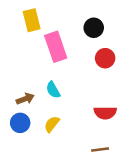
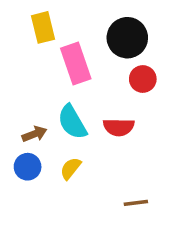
black circle: (94, 28) -> (127, 38), size x1.5
cyan semicircle: (53, 90) -> (72, 122), size x1.5
red semicircle: (105, 113) -> (119, 127), moved

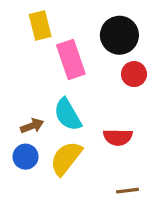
red semicircle: (119, 127) -> (118, 137), moved
yellow semicircle: (71, 168) -> (66, 158), size x1.6

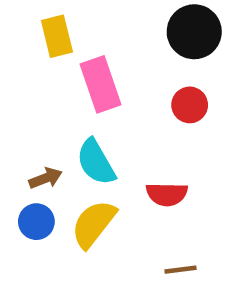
black circle: (119, 35) -> (194, 32), moved

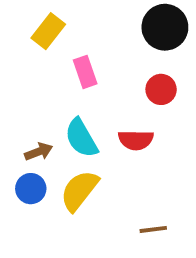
yellow rectangle: (57, 36) -> (48, 31), turned 52
pink rectangle: (100, 84) -> (85, 72), size x0.7
red semicircle: (167, 194) -> (136, 140), moved

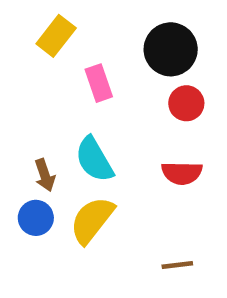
black circle: (165, 27) -> (171, 49), moved
red semicircle: (136, 140) -> (182, 173), moved
brown arrow: (39, 152) -> (45, 175), turned 92

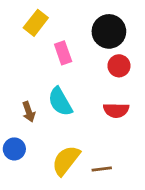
blue circle: (36, 218) -> (14, 149), moved
yellow semicircle: (92, 220) -> (66, 160), moved
brown line: (177, 265) -> (102, 169), moved

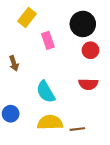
cyan semicircle: (60, 102) -> (46, 92), moved
brown arrow: (29, 112) -> (14, 63), moved
yellow semicircle: (66, 160) -> (50, 122), turned 50

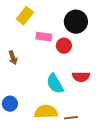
pink rectangle: (48, 40) -> (44, 37), turned -63
red circle: (90, 50) -> (64, 46), moved
cyan semicircle: (46, 92) -> (55, 84), moved

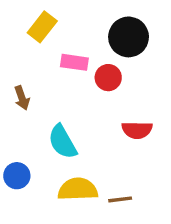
cyan semicircle: (55, 84) -> (63, 142), moved

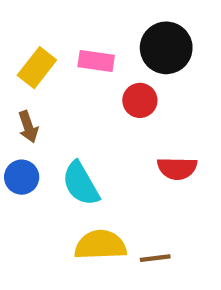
yellow rectangle: (42, 27) -> (37, 68), moved
pink rectangle: (74, 62) -> (96, 61), moved
blue circle: (17, 176) -> (22, 177), moved

